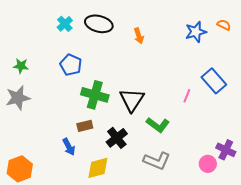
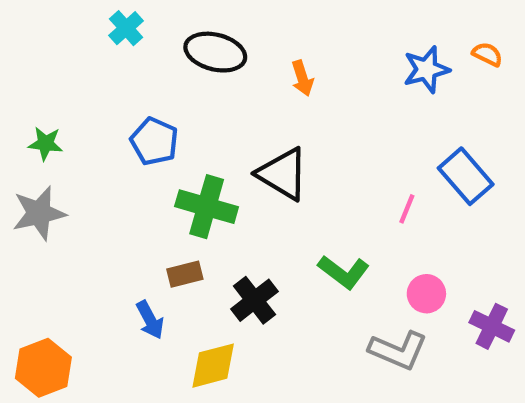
cyan cross: (65, 24) -> (126, 28), moved
black triangle: (132, 100) -> (283, 174), moved, turned -32
gray L-shape: (157, 161) -> (398, 350), moved
pink circle: (208, 164) -> (426, 294), moved

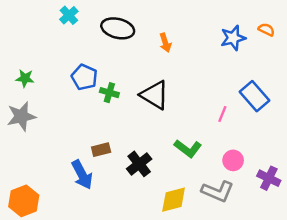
green cross: (207, 207) -> (109, 93), moved, size x0.6
blue arrow: (150, 320) -> (82, 175), size x1.4
yellow diamond: (213, 366) -> (174, 200), moved

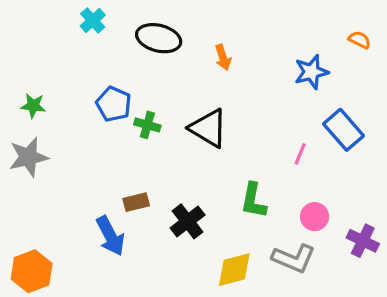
blue star: (233, 38) -> (311, 72), moved
green L-shape: (188, 148) -> (253, 201), turned 64

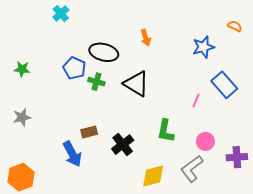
black ellipse: (159, 38) -> (104, 52), moved
gray star: (28, 157) -> (22, 117), moved, size x0.7
purple cross: (363, 241) -> (237, 157), turned -30
gray L-shape: (294, 258) -> (192, 169), turned 120

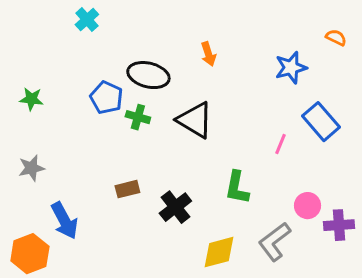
pink circle: (205, 141) -> (307, 206), moved
blue arrow: (72, 154) -> (64, 221), moved

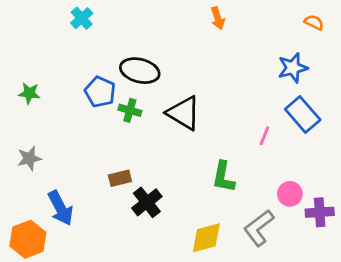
orange semicircle: (336, 38) -> (314, 22), moved
orange arrow: (208, 54) -> (218, 18), moved
blue star: (291, 68) -> (293, 68), moved
black cross: (175, 207) -> (147, 202), moved

